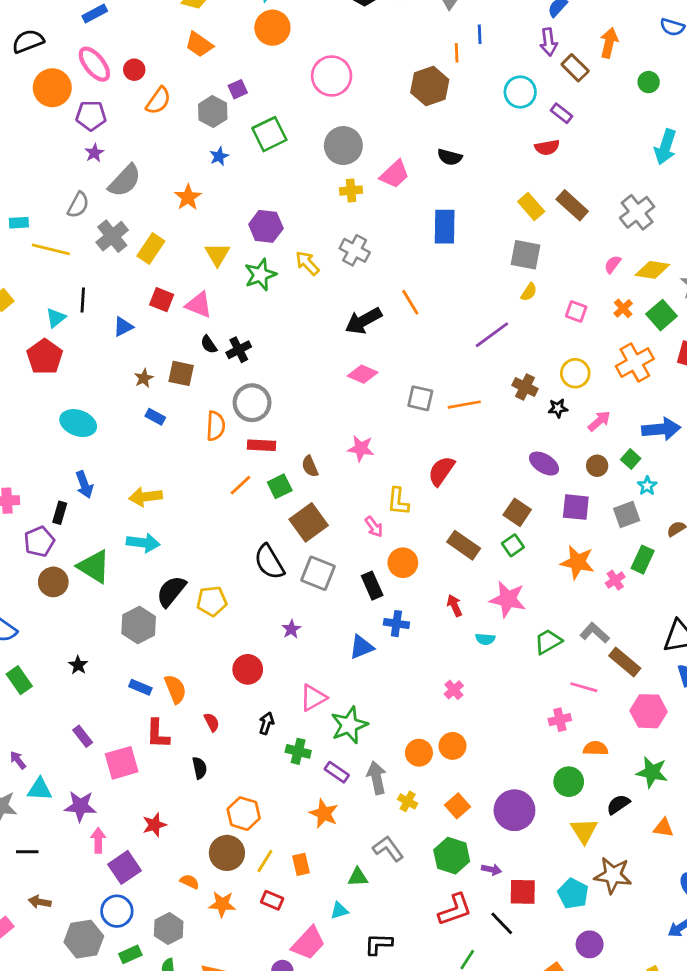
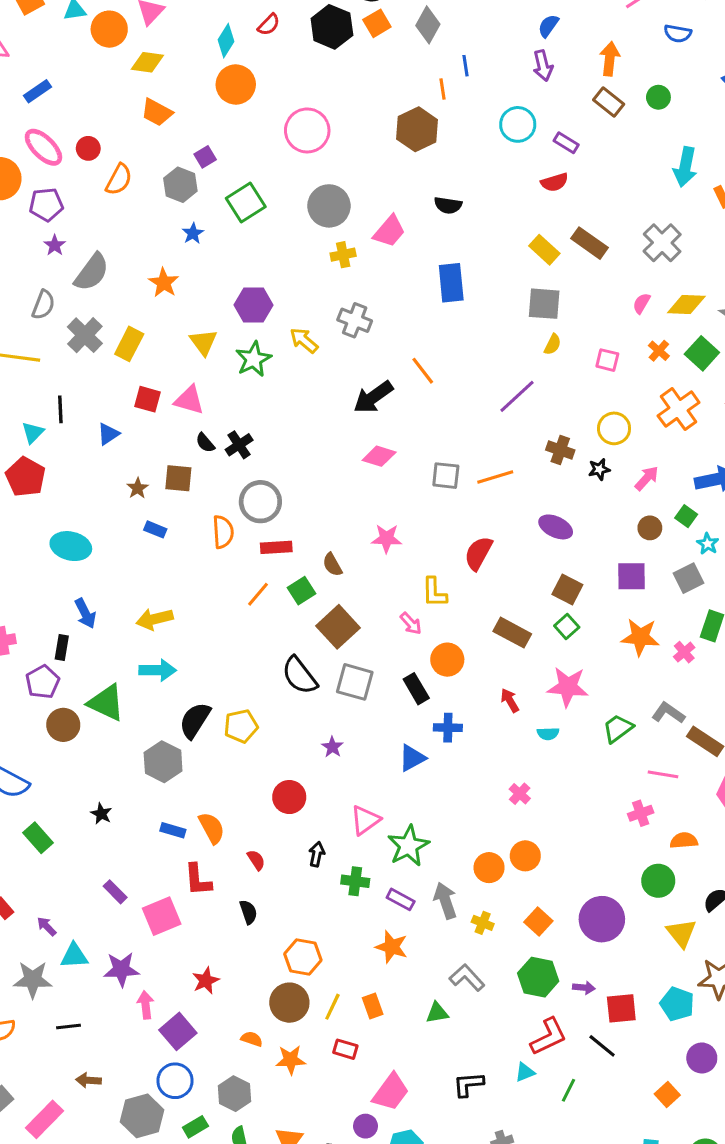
brown rectangle: (575, 68) -> (609, 102), moved
purple ellipse: (544, 464) -> (556, 527), moved
cyan triangle: (339, 911) -> (525, 1072), moved

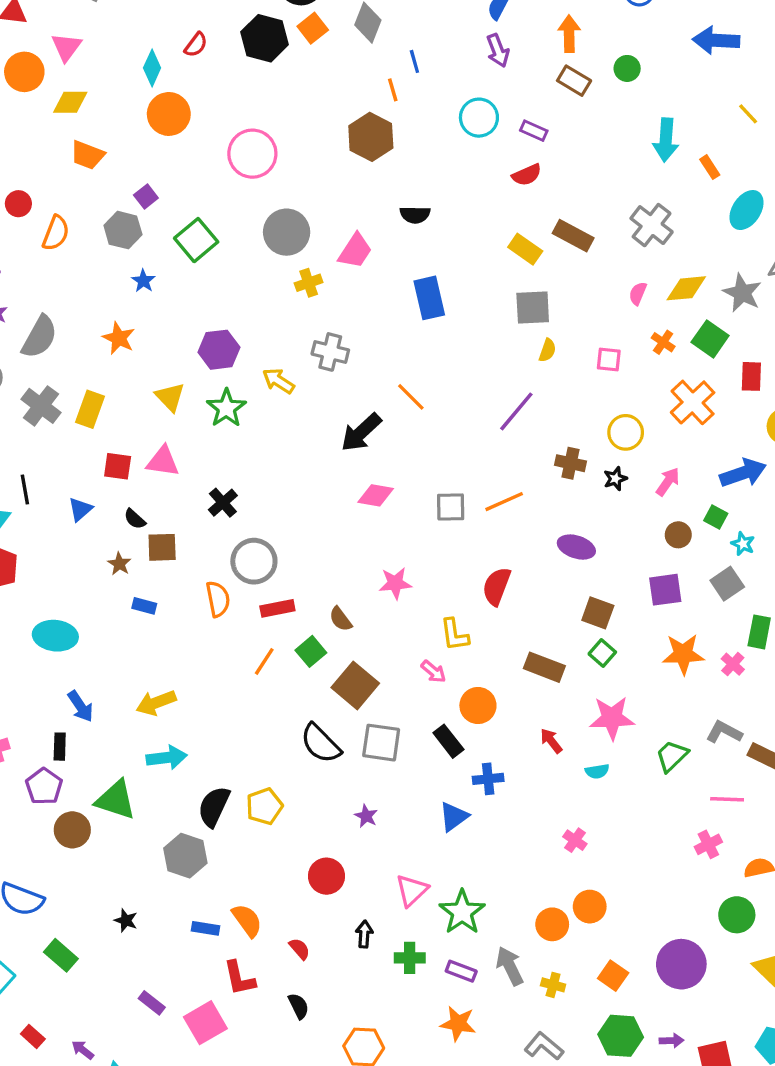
black semicircle: (205, 443) -> (135, 519), moved

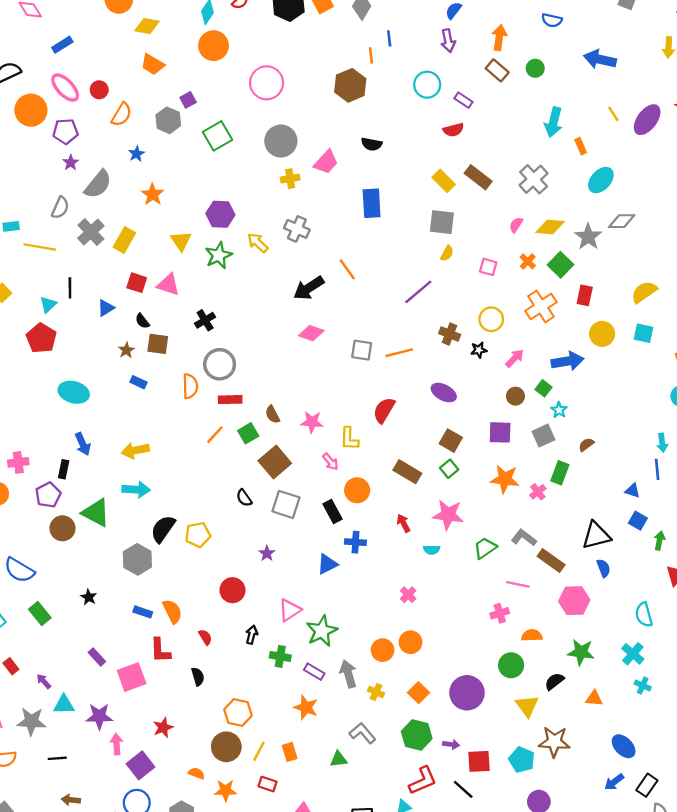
blue star: (143, 281) -> (137, 154), moved
pink star: (395, 583) -> (312, 422), moved
black semicircle: (321, 743) -> (244, 498), size x0.6

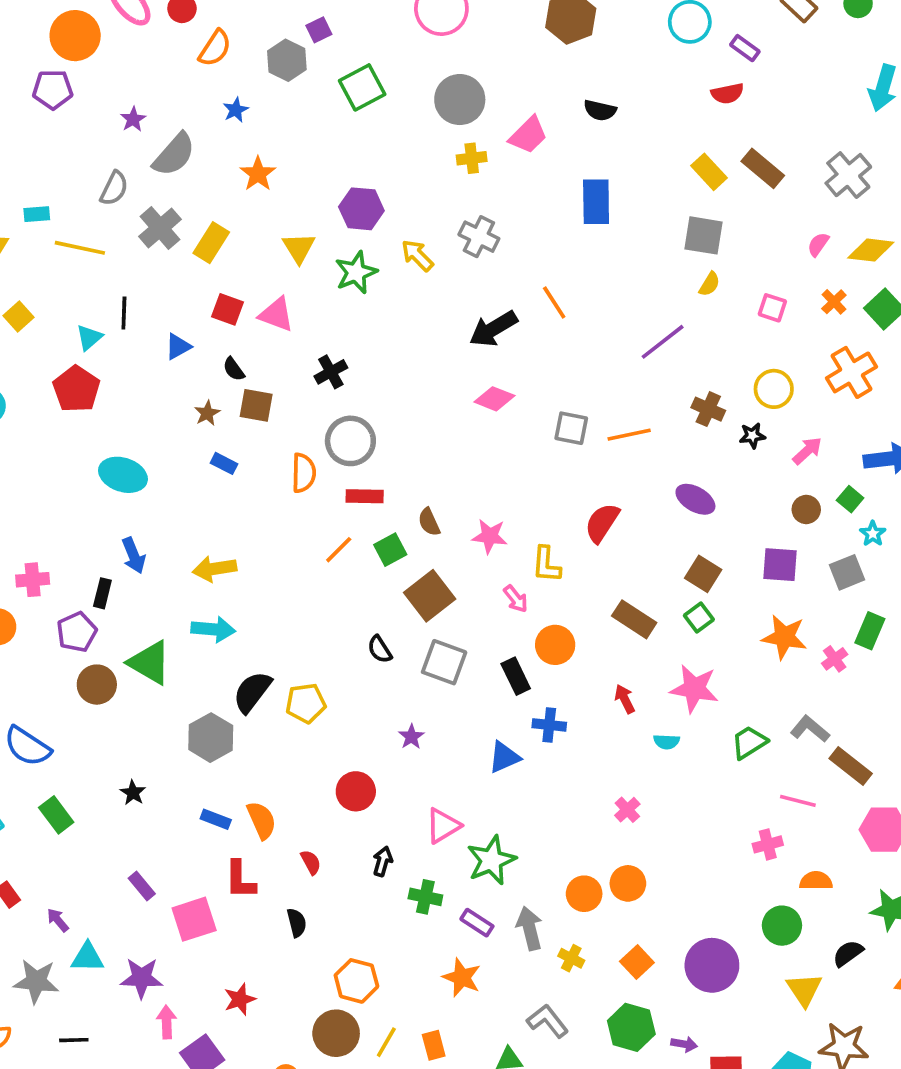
purple pentagon: (65, 131) -> (53, 89), moved

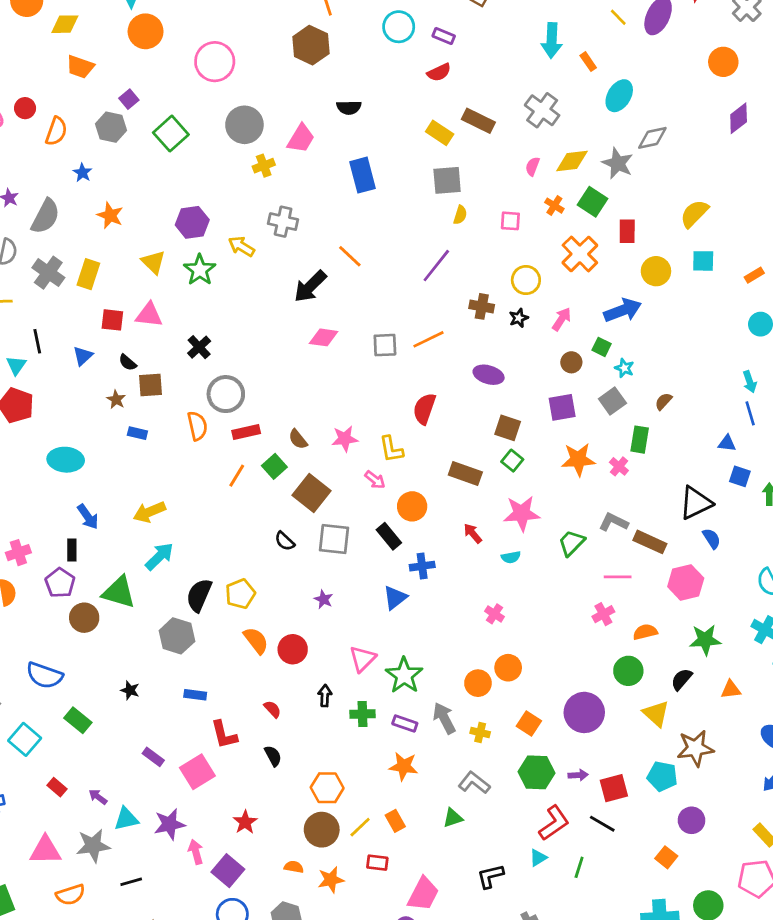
cyan arrow: (213, 629) -> (159, 556), turned -36
orange semicircle: (262, 820) -> (256, 640), moved
yellow line: (386, 1042) -> (360, 827), turned 30

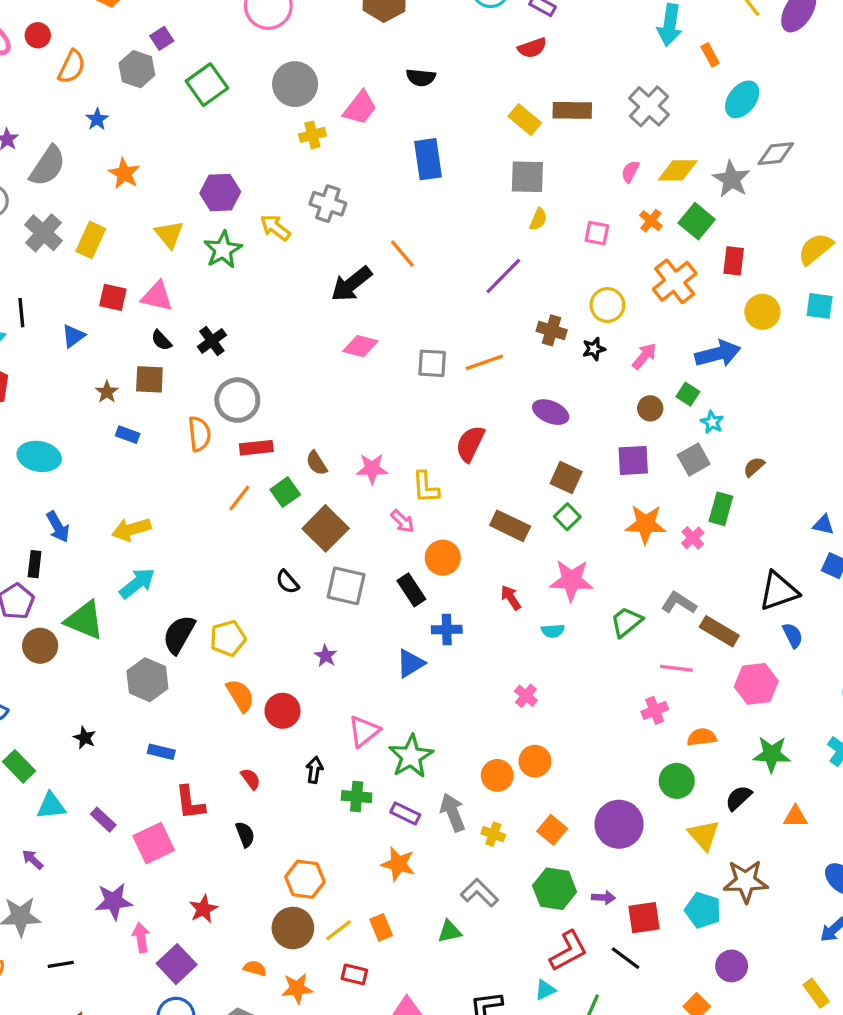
brown rectangle: (478, 121) -> (572, 110), turned -32
black semicircle: (128, 363) -> (161, 340), moved
cyan triangle: (126, 819) -> (51, 806), moved

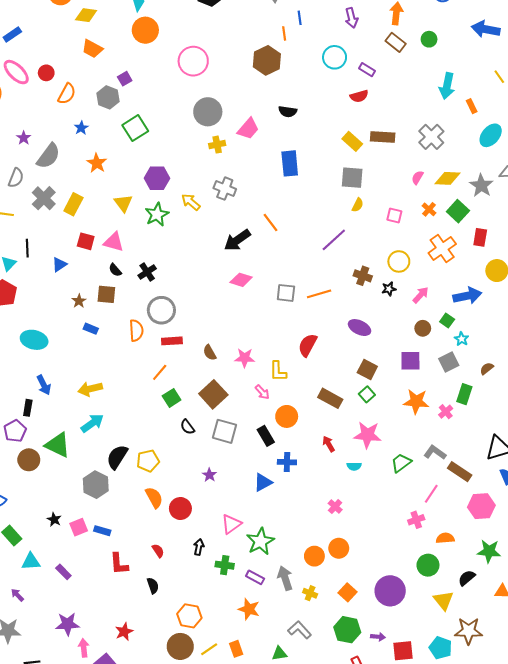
green square: (207, 85) -> (135, 128), moved
green square: (285, 492) -> (172, 398), moved
pink line: (676, 668) -> (431, 494), turned -66
pink square: (154, 843) -> (79, 527), moved, size x0.7

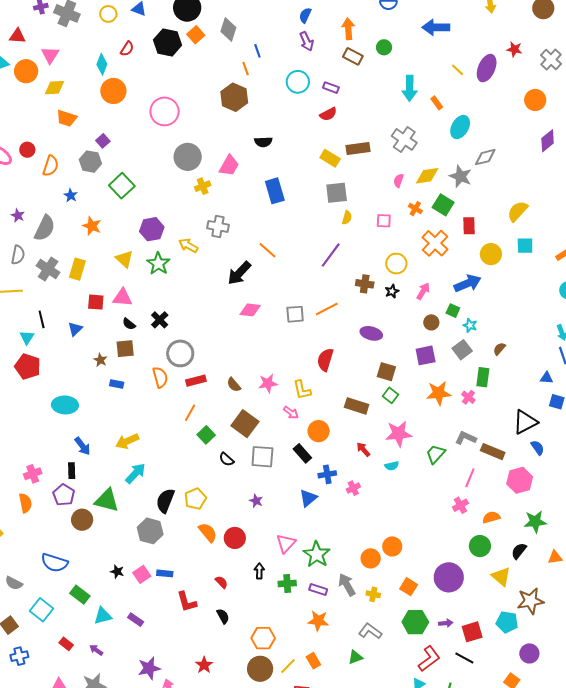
pink cross: (335, 507) -> (353, 488), moved, turned 32

